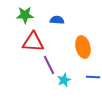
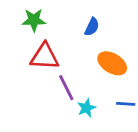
blue semicircle: (57, 20) -> (92, 27), moved, turned 112
orange ellipse: (83, 47) -> (112, 63), turned -45

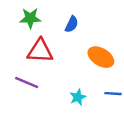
blue semicircle: (92, 27) -> (72, 24), moved
purple line: (66, 88) -> (27, 83), moved, turned -40

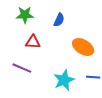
red triangle: (40, 51) -> (33, 42), size x0.7
cyan star: (78, 97) -> (64, 80), size x1.5

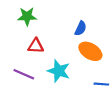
blue semicircle: (59, 20) -> (81, 28), moved
cyan star: (64, 80) -> (59, 71), moved, turned -30

